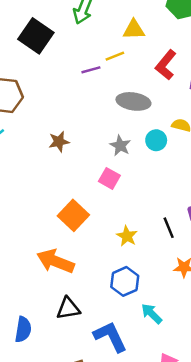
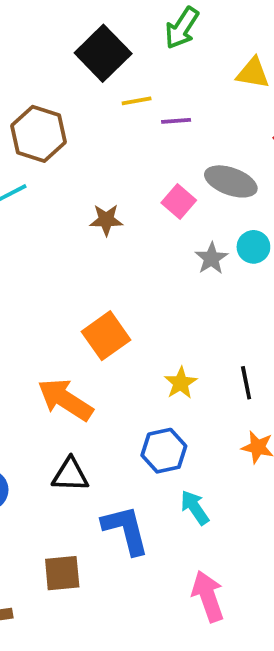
yellow line: (115, 56) -> (137, 101), moved
gray star: (120, 146) -> (211, 258), moved
pink square: (109, 178) -> (179, 201), moved

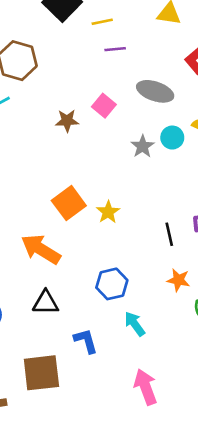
yellow line: (137, 101) -> (102, 22), moved
pink square: (179, 201) -> (104, 106), moved
yellow star: (181, 383) -> (108, 212), moved
blue L-shape: (126, 530) -> (86, 341), size x0.7
brown square: (62, 573) -> (41, 373), size x1.4

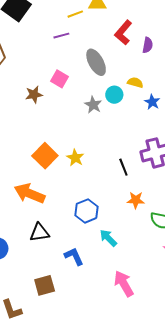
yellow line: (102, 22) -> (75, 14), moved
gray ellipse: (155, 91) -> (96, 62), turned 52
brown square: (41, 373) -> (45, 285), size x0.7

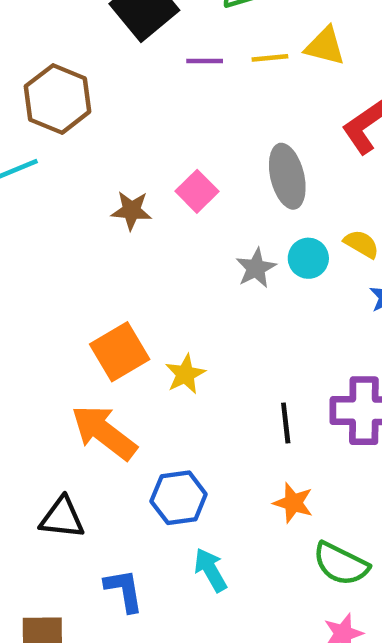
purple line: (61, 36) -> (205, 61), moved
orange arrow: (30, 193) -> (104, 432), moved

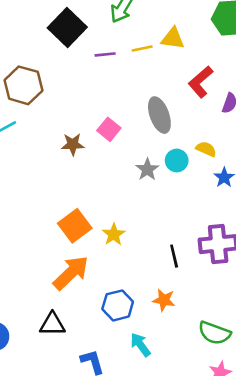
orange arrow: (104, 432) -> (71, 273), turned 105
orange star: (293, 503) -> (164, 300), moved

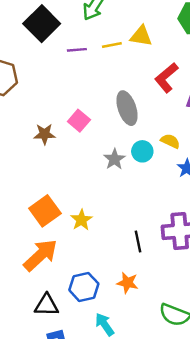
black triangle: (52, 324) -> (47, 305), moved

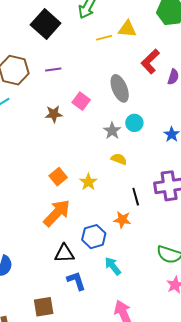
purple line: (77, 50) -> (53, 70), moved
yellow semicircle: (170, 141) -> (119, 159), moved
orange square: (45, 211) -> (58, 177), size x0.7
orange star: (127, 283) -> (122, 220), moved

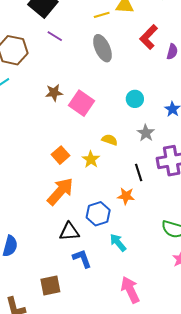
purple line: (53, 70) -> (55, 36), moved, turned 42
gray ellipse: (120, 88) -> (102, 48), moved
pink square: (81, 101) -> (82, 103), moved, size x1.4
gray star: (112, 131) -> (146, 133), moved
yellow semicircle: (119, 159) -> (110, 140), moved

